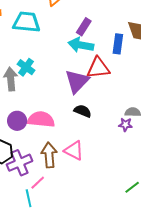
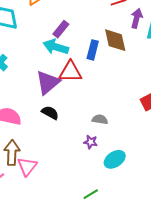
purple star: (125, 125) -> (91, 142), moved
pink triangle: (74, 151) -> (27, 166), moved, turned 35

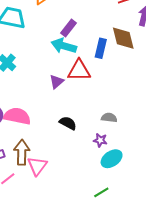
purple triangle: (48, 82) -> (56, 82), size x0.6
black semicircle: (50, 113) -> (68, 123), moved
cyan ellipse: (115, 159) -> (112, 159), moved

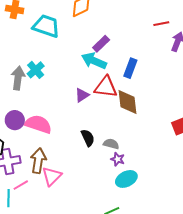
brown diamond: (123, 38) -> (127, 102), moved
gray semicircle: (109, 118) -> (111, 144), moved
black semicircle: (68, 123) -> (88, 138), turned 30

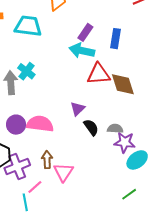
blue rectangle: (130, 68) -> (115, 39), moved
purple triangle: (82, 95) -> (78, 109), moved
purple star: (118, 159) -> (125, 142), size x1.5
brown arrow: (38, 161) -> (47, 160), size x0.7

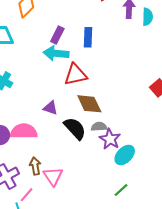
brown diamond: (123, 84) -> (89, 104), moved
purple triangle: (78, 109) -> (50, 108), moved, turned -49
black semicircle: (91, 127) -> (75, 128), size x1.4
purple star: (125, 142) -> (110, 139), turned 30

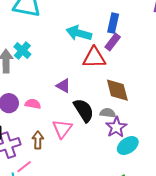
purple rectangle: (57, 35) -> (113, 42), moved
brown diamond: (89, 104) -> (117, 90), moved
pink semicircle: (24, 131) -> (33, 104), size x0.6
pink triangle: (53, 176) -> (62, 129), moved

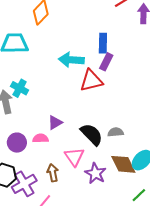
purple triangle: (63, 86) -> (55, 123), moved, turned -49
brown diamond: (117, 90) -> (123, 164), moved
purple star: (116, 127) -> (95, 173), moved

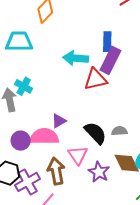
purple rectangle: (106, 62) -> (110, 60), size x1.5
pink semicircle: (41, 138) -> (44, 137), size x1.8
brown arrow: (53, 173) -> (56, 171), size x1.5

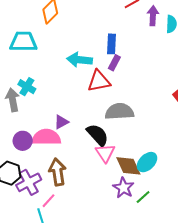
purple rectangle: (110, 60) -> (114, 63), size x0.6
gray semicircle: (119, 131) -> (119, 111), moved, size x1.8
pink triangle: (78, 155) -> (105, 153), moved
purple star: (99, 172) -> (123, 188), moved

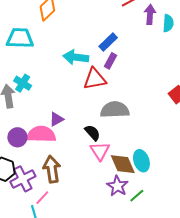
blue rectangle: (112, 44) -> (108, 42), turned 42
black semicircle: (98, 135) -> (92, 133), size x0.7
cyan ellipse: (147, 162) -> (141, 161), turned -65

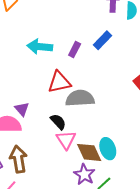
blue rectangle: (108, 42) -> (102, 40), moved
red triangle: (95, 79) -> (59, 82), moved
purple triangle: (56, 119) -> (22, 109), turned -42

